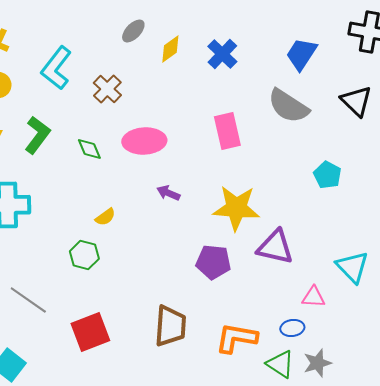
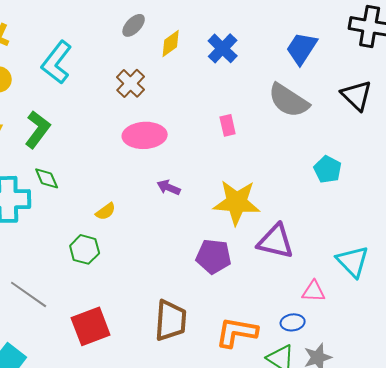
brown cross: (107, 89) -> (131, 83), moved
pink rectangle: (227, 131) -> (228, 125), size x0.6
green diamond: (89, 149) -> (47, 178), moved

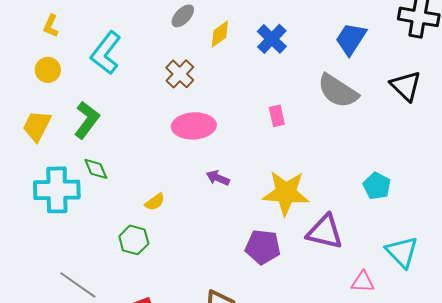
cyan pentagon: (328, 169) -> (377, 186), moved

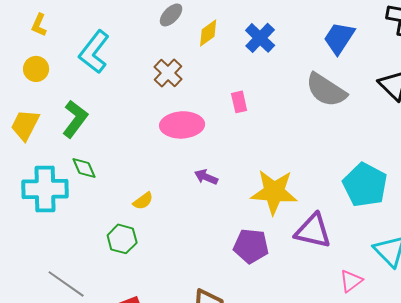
pink rectangle: (277, 116) -> (239, 102), moved
cyan pentagon: (377, 186) -> (365, 185), size x1.6
pink triangle: (363, 282) -> (351, 281), turned -40

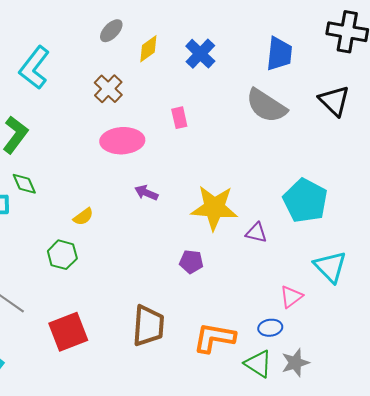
blue trapezoid: (339, 38) -> (279, 54), turned 153
purple triangle: (313, 231) -> (256, 233), moved, size x0.6
purple pentagon: (251, 246) -> (191, 262), size x0.7

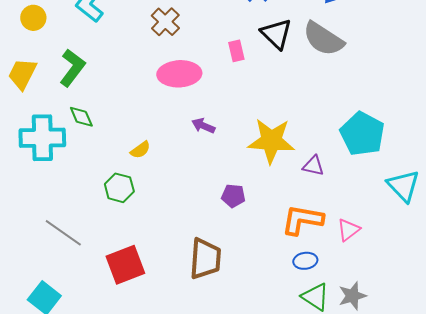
black triangle: (334, 101) -> (276, 34), moved
purple pentagon: (191, 262) -> (233, 196), moved
cyan triangle: (330, 267) -> (403, 186), moved
blue ellipse: (270, 328) -> (305, 261), moved
orange L-shape: (214, 338) -> (302, 220), moved

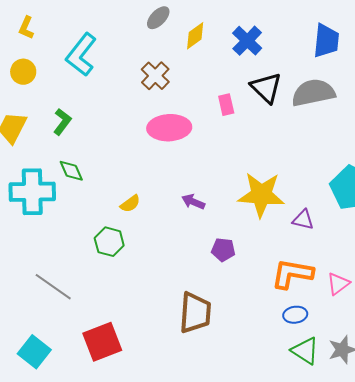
gray semicircle: (323, 39) -> (313, 93), turned 135
green L-shape: (72, 68) -> (62, 122), size x0.7
purple arrow: (203, 126) -> (193, 202), moved
red square: (125, 265) -> (102, 342), moved

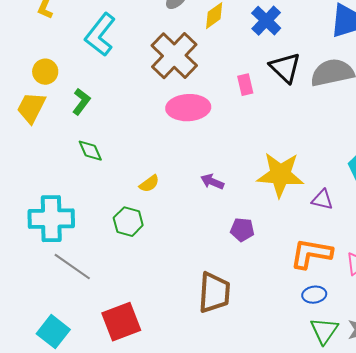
yellow circle: (23, 72) -> (45, 72), moved
brown cross: (155, 76) -> (174, 56), size x1.6
cyan cross: (32, 192) -> (51, 219), moved
green triangle: (305, 351) -> (324, 331), turned 32

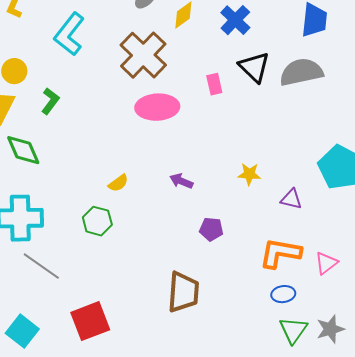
green diamond: (90, 151) -> (23, 150), moved, size x1.4
yellow star: (280, 175) -> (249, 174), size x0.5

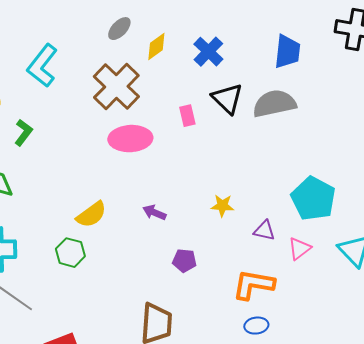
yellow semicircle: (118, 183) -> (91, 215), size x1.5
pink triangle: (326, 263) -> (299, 249), moved

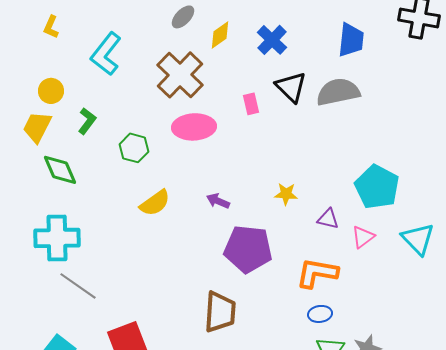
green hexagon: (70, 253) -> (134, 148), moved
purple pentagon: (184, 261) -> (248, 249), size x2.0

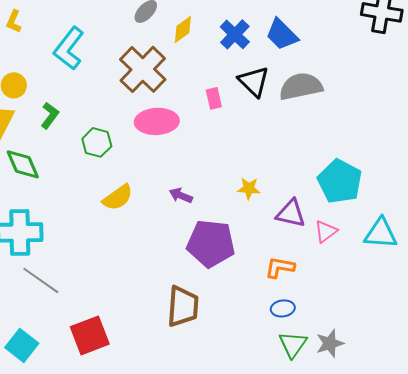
blue trapezoid: (351, 40) -> (282, 34), moved, turned 129
purple triangle: (328, 219) -> (291, 213), size x1.4
cyan triangle: (418, 239) -> (381, 233), turned -42
orange L-shape: (317, 273) -> (280, 267), size x0.7

